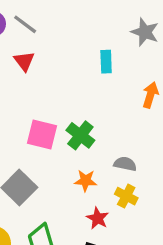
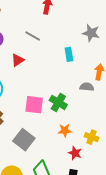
gray line: (25, 24) -> (33, 36), moved
red triangle: (24, 61) -> (18, 60), turned 40
gray semicircle: (125, 164) -> (87, 87), moved

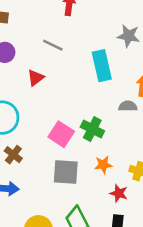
cyan rectangle: (69, 54) -> (102, 66), size x1.6
pink square: (34, 105) -> (61, 134), turned 30
gray square: (24, 140) -> (66, 172), moved, turned -30

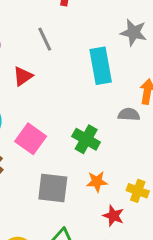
gray line: (53, 45) -> (45, 39), turned 36
pink square: (61, 134) -> (31, 139), moved

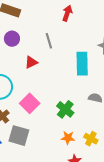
gray square: (53, 188) -> (19, 136), moved
yellow cross: (138, 191) -> (91, 139), moved

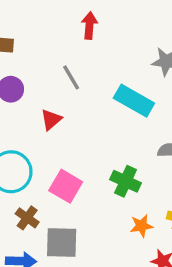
cyan rectangle: (82, 64) -> (134, 101), turned -45

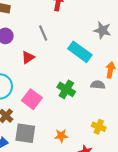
green cross: (126, 181) -> (66, 89), moved
orange star: (141, 226) -> (61, 136), moved

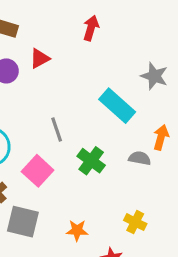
gray line: (43, 33) -> (57, 129), moved
red triangle: (28, 57) -> (40, 58), moved

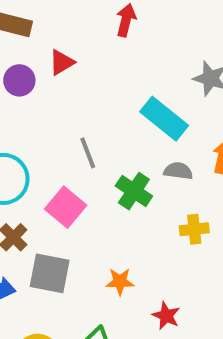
gray semicircle: (140, 158) -> (178, 171), moved
yellow cross: (135, 222) -> (194, 229), moved, turned -30

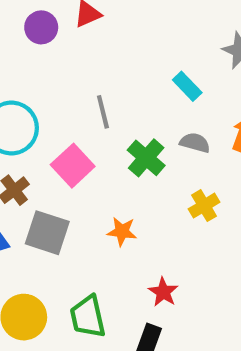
cyan rectangle: (164, 119) -> (187, 86), size x0.6
yellow cross: (194, 229) -> (204, 206), turned -32
orange star: (120, 282) -> (122, 231), moved

